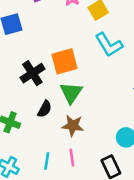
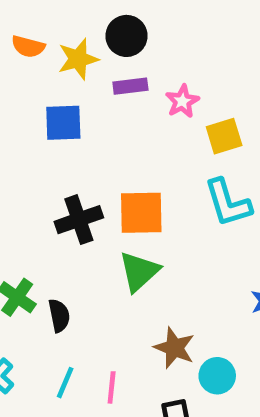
black semicircle: (45, 109) -> (59, 316), moved, turned -54
brown star: (73, 126) -> (174, 348), moved

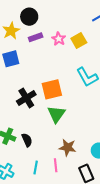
yellow square: (224, 136) -> (79, 41), moved
brown star: (174, 348) -> (68, 147), moved

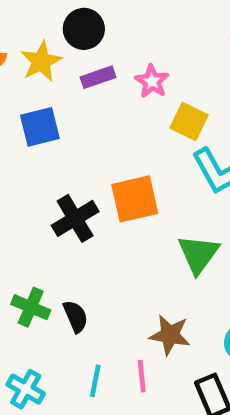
yellow square: (79, 41) -> (189, 121), moved, turned -35
green triangle: (56, 114) -> (198, 254), moved

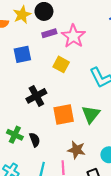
yellow star: (41, 61) -> (22, 15), moved
pink star: (152, 81) -> (73, 36), size x1.6
yellow square: (189, 121) -> (61, 64), moved
orange square: (135, 199) -> (64, 114), moved

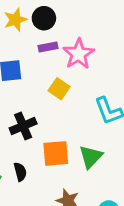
black semicircle: (35, 140) -> (20, 172), moved

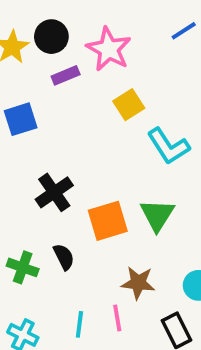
pink star: (79, 54) -> (109, 49), moved
yellow square: (59, 89) -> (129, 105), moved, turned 35

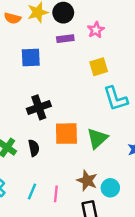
pink star: (109, 49) -> (96, 30), size x0.6
brown star: (138, 283) -> (87, 181), moved

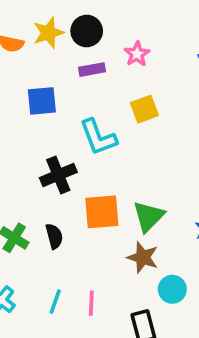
cyan L-shape: (116, 99) -> (98, 137), moved
brown star: (87, 181) -> (143, 257), moved

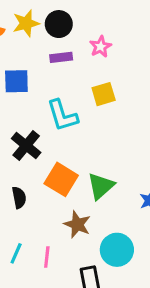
black cross: (58, 175) -> (26, 145), turned -32
orange square: (102, 212) -> (61, 179), turned 32
brown star: (143, 257) -> (77, 224), moved
cyan circle: (172, 289) -> (117, 250), size x1.4

